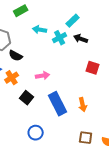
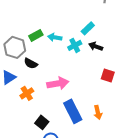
green rectangle: (21, 11) -> (36, 35), moved
pink arrow: (43, 76) -> (58, 83), size x1.5
orange cross: (12, 78) -> (27, 93), moved
black square: (27, 98) -> (42, 122), moved

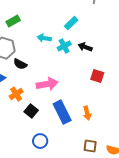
cyan rectangle: (88, 28) -> (71, 23), moved
green rectangle: (36, 35) -> (13, 21), moved
black square: (42, 122) -> (31, 111), moved

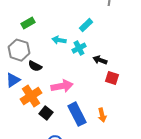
black arrow: (85, 47) -> (100, 60), moved
orange cross: (16, 94) -> (31, 96), size x1.5

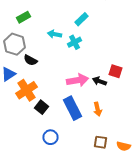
black arrow: (100, 60) -> (100, 81), moved
red square: (112, 78) -> (116, 71), moved
pink arrow: (62, 86) -> (78, 80), moved

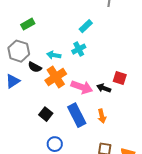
cyan arrow: (54, 34) -> (54, 55), moved
pink arrow: (78, 80) -> (82, 87), turned 30
orange cross: (26, 90) -> (56, 77), moved

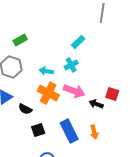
black semicircle: (35, 67) -> (25, 109), moved
orange cross: (56, 77) -> (48, 93), turned -30
pink arrow: (82, 87) -> (74, 91), moved
black square: (46, 114) -> (38, 130), turned 32

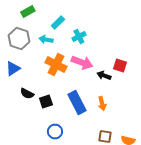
cyan rectangle: (78, 42) -> (58, 22), moved
cyan arrow: (46, 71) -> (46, 40), moved
black semicircle: (25, 109) -> (27, 94), moved

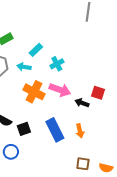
blue circle: (55, 132) -> (11, 152), moved

